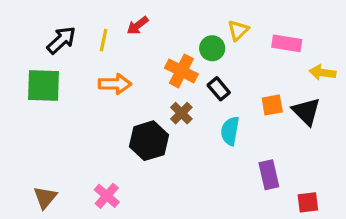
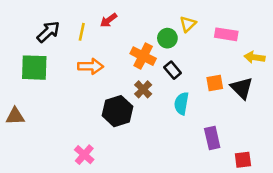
brown triangle: (45, 197) -> (15, 116), moved, turned 48

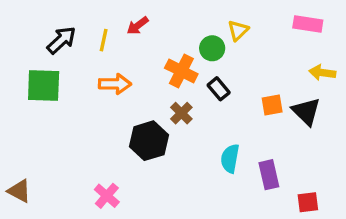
pink rectangle: (226, 34) -> (308, 24), moved
cyan semicircle: (182, 103) -> (230, 158), moved
brown triangle: (15, 116) -> (19, 191), moved, turned 30

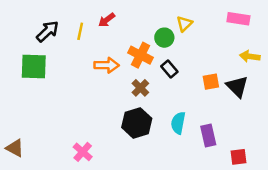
orange arrow: (115, 84) -> (107, 65), moved
black hexagon: (149, 141) -> (137, 123), moved

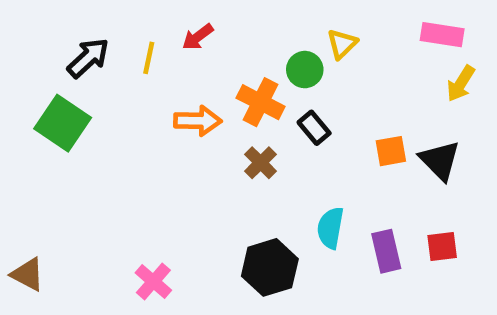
yellow arrow: (250, 56) -> (461, 84), moved, turned -66
green square: (34, 66) -> (63, 123), turned 32
black hexagon: (137, 123) -> (270, 267), moved
red square: (238, 157) -> (442, 247), moved

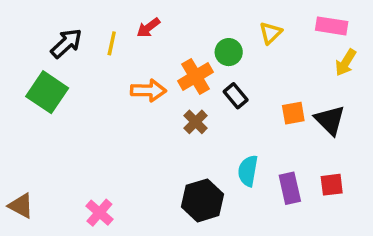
yellow triangle: (342, 44) -> (271, 33), moved
orange cross: (261, 102) -> (196, 77), turned 32
pink cross: (153, 281) -> (99, 213), moved

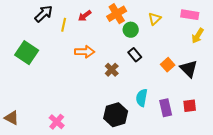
black arrow: (66, 43) -> (44, 14), moved
orange cross: (196, 77) -> (117, 14), moved
orange square: (293, 113) -> (168, 65), turned -32

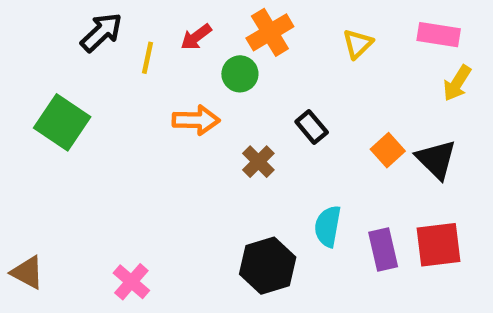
green circle: (131, 30) -> (240, 74), moved
red square: (190, 106) -> (439, 245), size x1.5

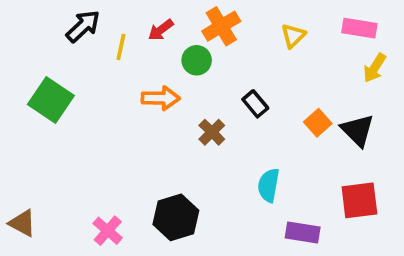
purple rectangle: (383, 249) -> (303, 233), moved, turned -68
black hexagon: (268, 266) -> (176, 217), moved

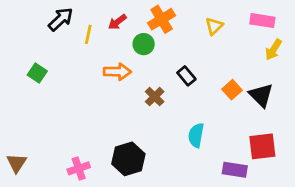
green square: (51, 100) -> (37, 73), size x0.6
brown triangle: (22, 223) -> (16, 163), turned 35
pink cross: (108, 231) -> (79, 168), turned 30
purple rectangle: (303, 233) -> (235, 170), moved

